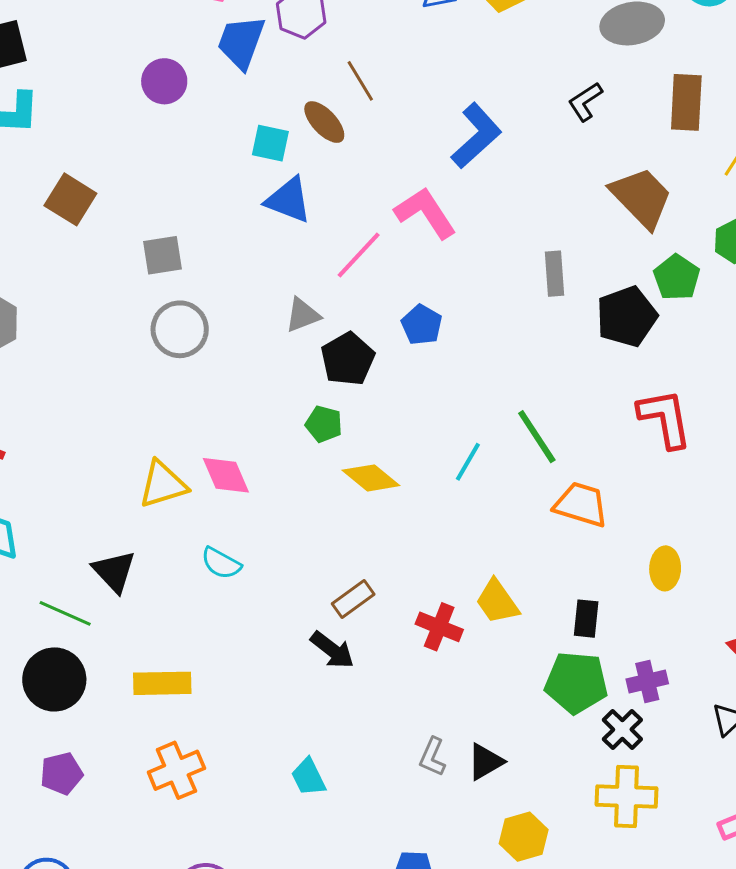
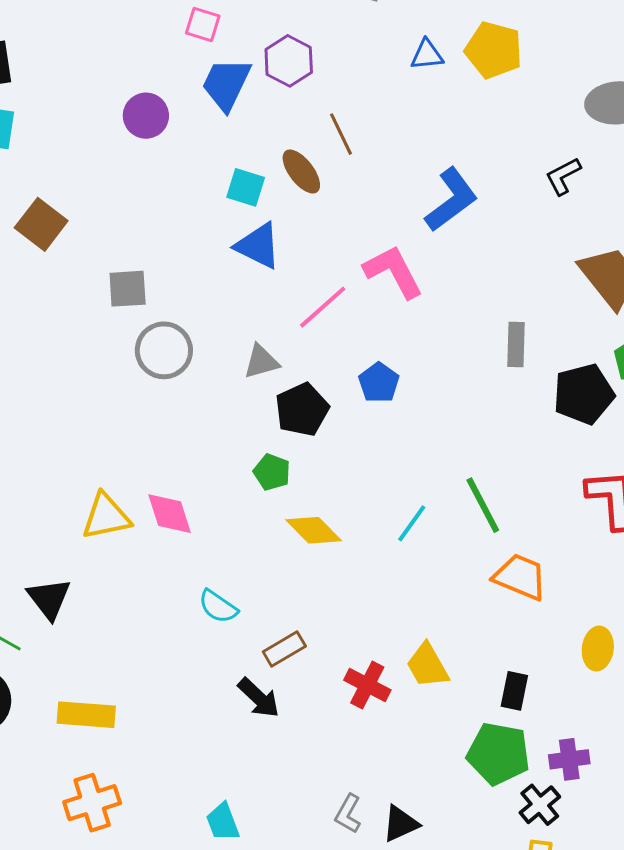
gray circle: (180, 329) -> (164, 350), moved
cyan semicircle: (221, 563) -> (218, 607), moved

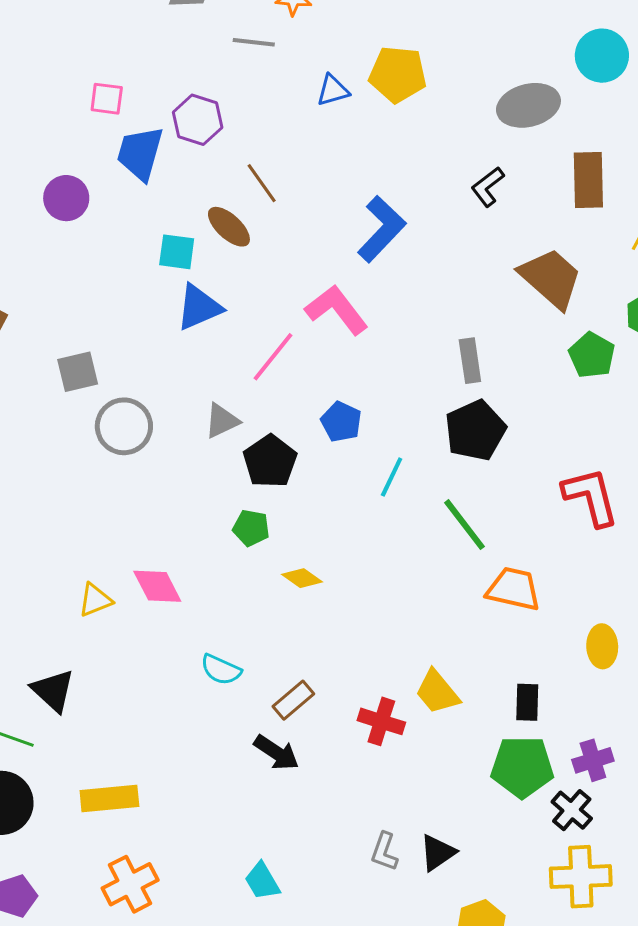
blue triangle: (258, 246) -> (199, 307), turned -40
black pentagon: (584, 394) -> (475, 430), moved
yellow triangle: (106, 517) -> (95, 600), size x0.7
cyan line: (412, 523) -> (392, 477), moved
yellow diamond: (314, 530) -> (302, 578), size x0.7

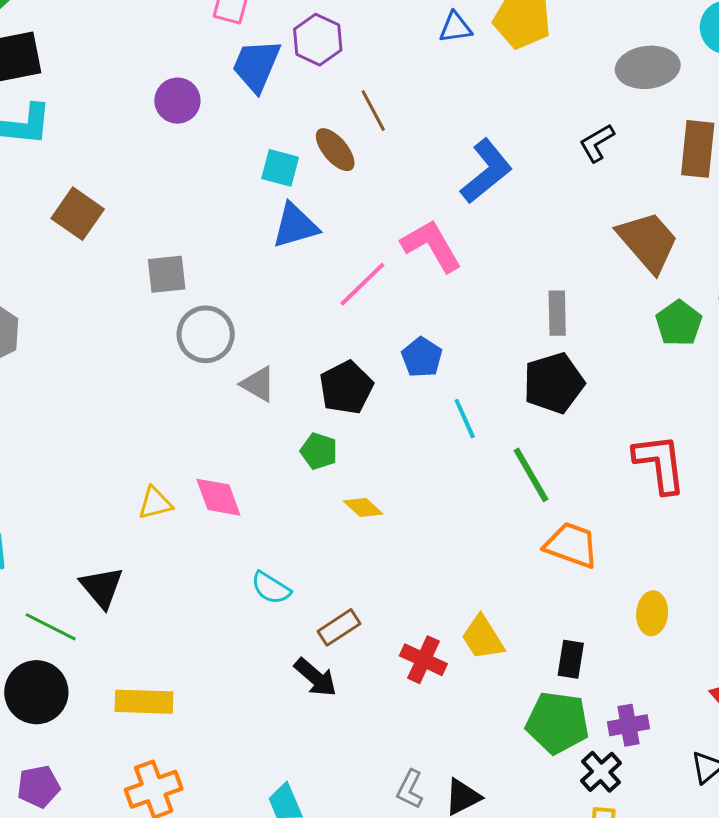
gray triangle: (222, 421) -> (258, 384), moved, turned 48
cyan line: (392, 477) -> (465, 419), turned -57

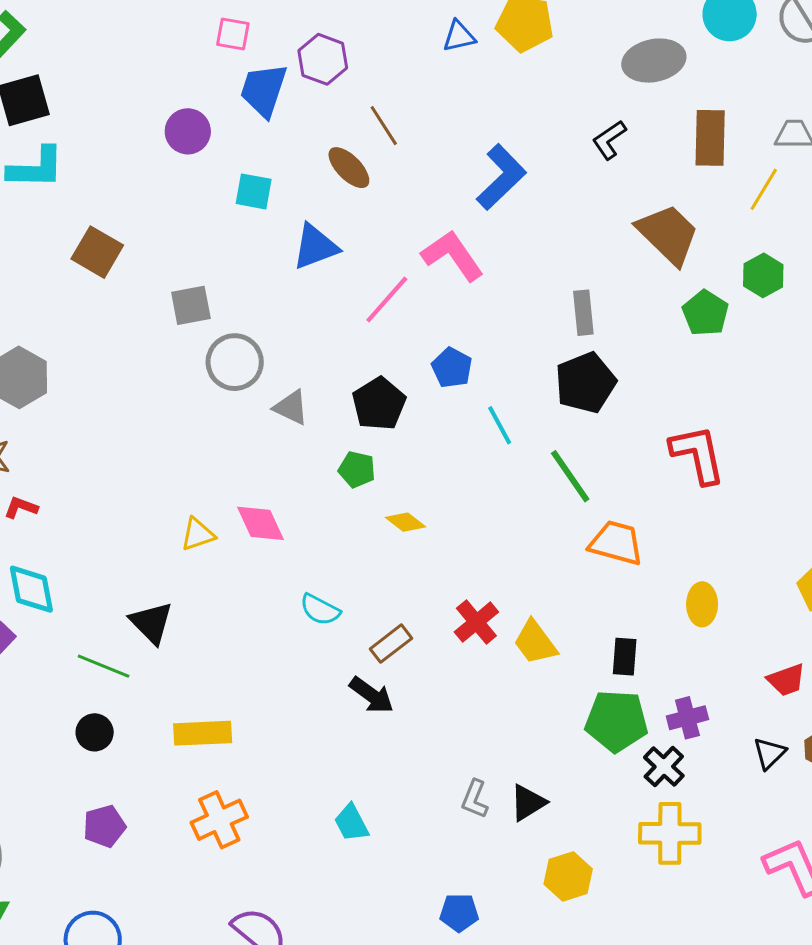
cyan square: (280, 168) -> (254, 191), moved
red cross: (423, 660) -> (476, 622), moved, turned 30
black circle: (36, 692) -> (95, 732), size x0.6

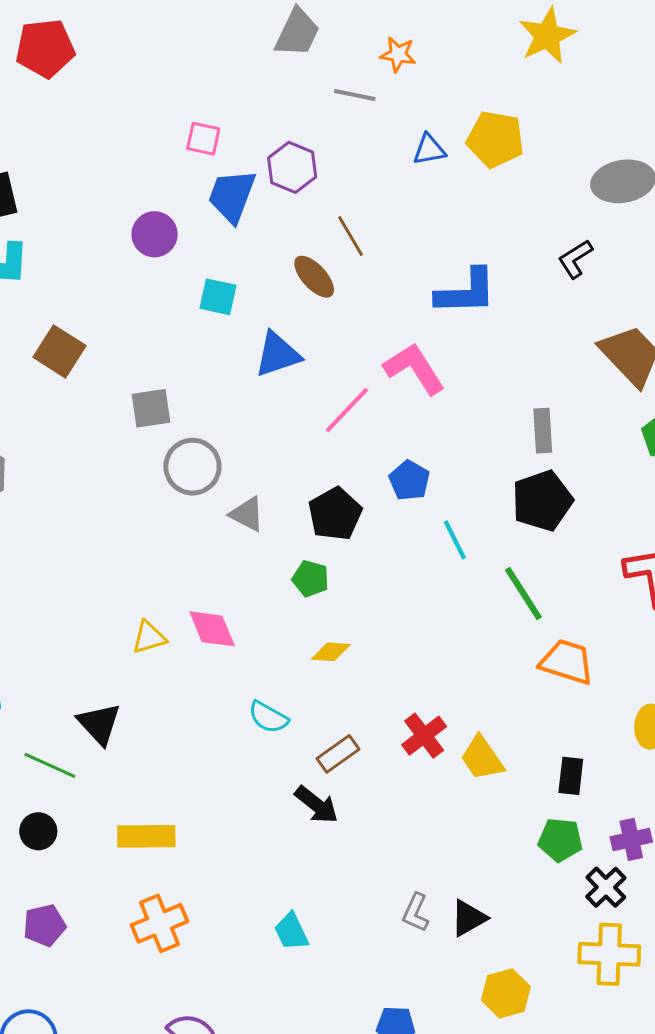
blue L-shape: (501, 177) -> (466, 292), turned 40
yellow diamond: (405, 522) -> (331, 652), moved, turned -36
green pentagon: (616, 721) -> (560, 840), size x0.7

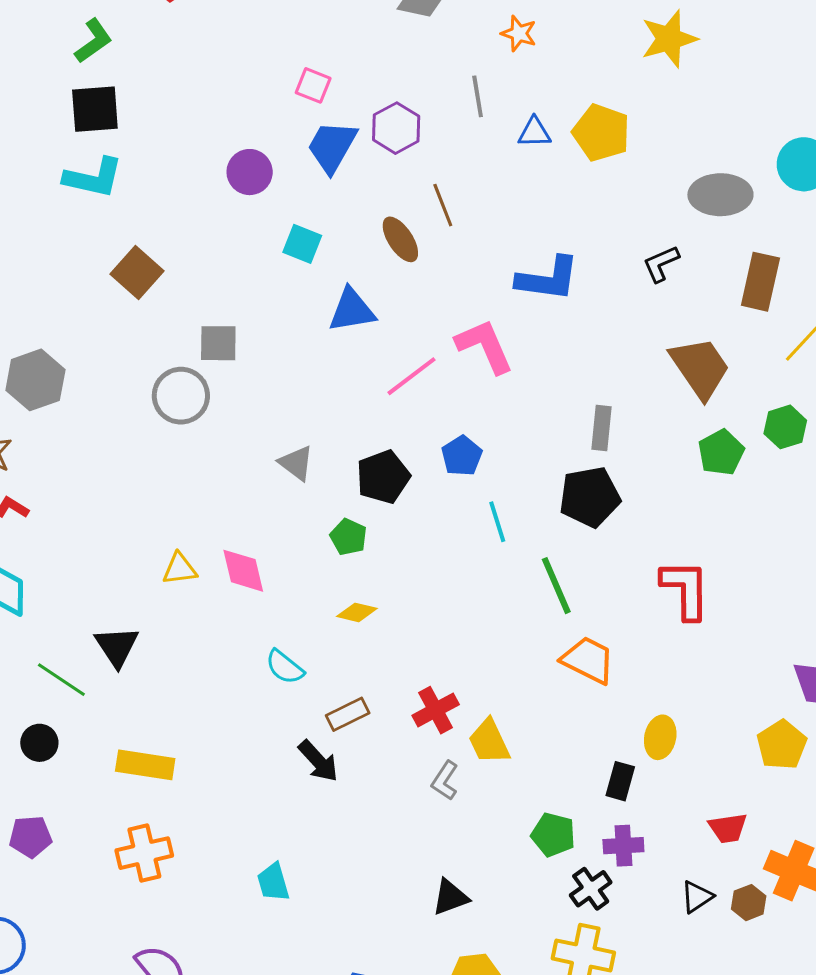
gray line: (355, 95) -> (478, 96), moved, turned 60
gray circle: (192, 467) -> (181, 396), moved
black rectangle: (571, 776) -> (620, 781), moved
gray L-shape: (416, 913) -> (445, 781), moved

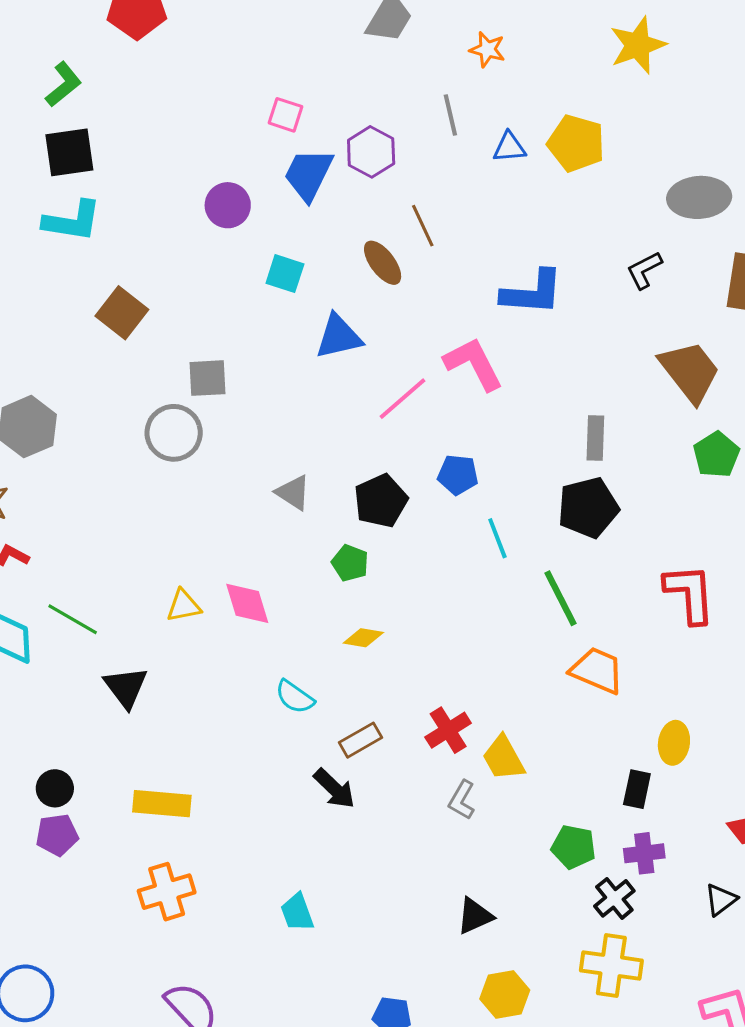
blue pentagon: (462, 456) -> (458, 475), turned -30
green line: (61, 680) -> (73, 619), moved
purple pentagon: (30, 837) -> (57, 835), moved

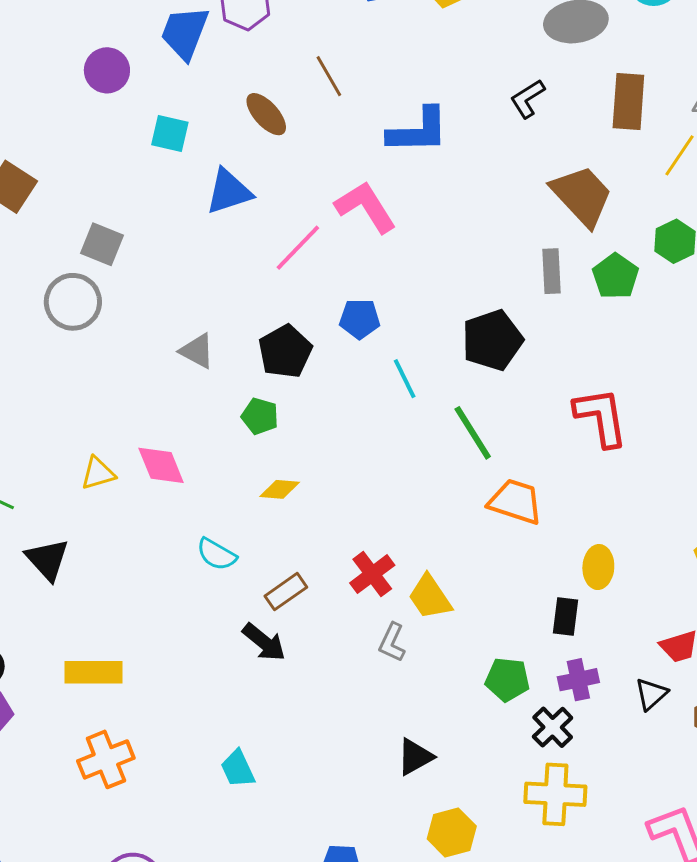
brown line: (423, 226) -> (329, 76), moved
gray square: (208, 378) -> (102, 244), turned 30
gray rectangle: (595, 438) -> (552, 271), moved
black triangle: (721, 900) -> (651, 694), moved

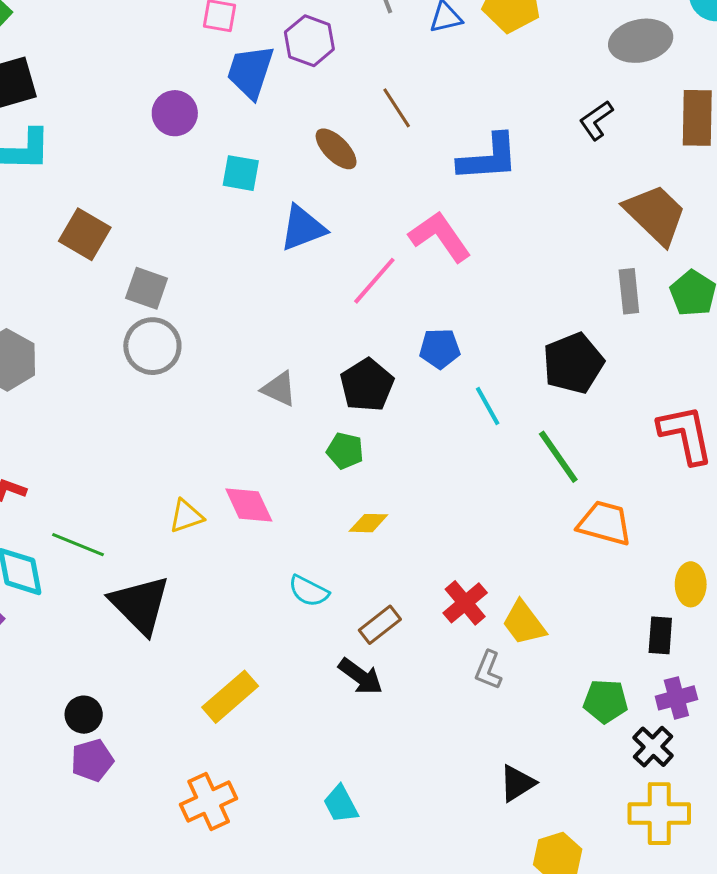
gray square: (102, 244) -> (147, 288), moved
black triangle: (47, 559) -> (140, 605), size x1.4
yellow rectangle: (93, 672) -> (230, 697), moved, turned -38

